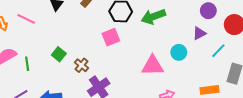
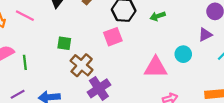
green arrow: (153, 17) -> (158, 16), size x0.6
green square: (59, 54) -> (64, 43), moved, turned -32
brown cross: (81, 65) -> (82, 65), size x1.5

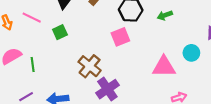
green square: (64, 43) -> (60, 32), moved, turned -32

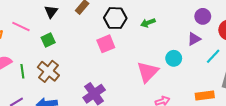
brown cross: (90, 66) -> (48, 71), moved
pink triangle: (164, 67) -> (148, 72), turned -45

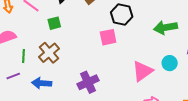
green arrow: (148, 23) -> (165, 27), moved, size x1.6
green line: (22, 71) -> (23, 56), moved

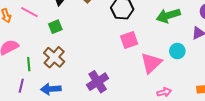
pink square: (108, 37) -> (129, 40), moved
purple line: (13, 76) -> (21, 86), turned -48

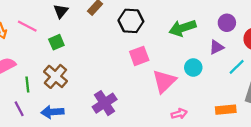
purple line: (21, 86) -> (19, 109), turned -40

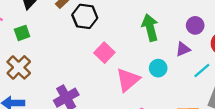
black hexagon: (131, 21) -> (85, 16), moved
green arrow: (183, 28) -> (150, 28), turned 90
pink square: (139, 56) -> (104, 53), turned -30

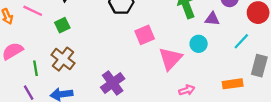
purple triangle: (183, 49) -> (212, 19), moved, turned 35
pink square: (104, 53) -> (145, 35), turned 30

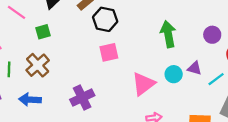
purple triangle: (212, 19) -> (195, 68), moved
pink square: (145, 35) -> (109, 52), moved

